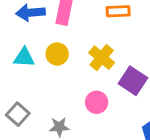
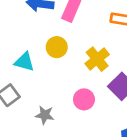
cyan triangle: (24, 57) -> (24, 62), moved

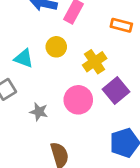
pink circle: (84, 99) -> (78, 100), size x1.4

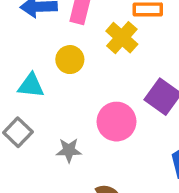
yellow cross: (95, 62) -> (122, 38), moved

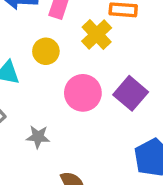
pink circle: (116, 122) -> (83, 93), moved

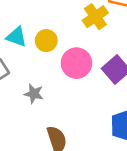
yellow circle: (46, 51) -> (46, 41), moved

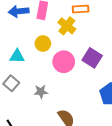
yellow circle: (46, 41) -> (43, 44), moved

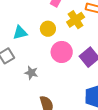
cyan triangle: (17, 56) -> (20, 33), turned -35

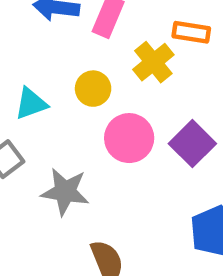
gray star: (31, 73) -> (65, 192), size x1.5

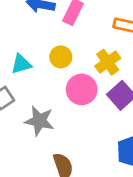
yellow cross: (153, 62) -> (108, 62), moved

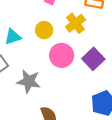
yellow cross: (108, 62) -> (75, 23), moved

